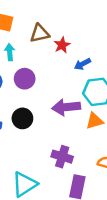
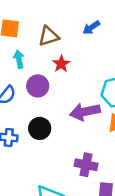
red star: (62, 45) -> (61, 64), moved
blue arrow: (82, 64) -> (91, 28), moved

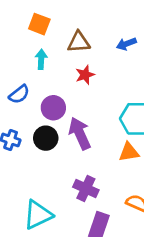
purple circle: (38, 86) -> (53, 108), moved
purple arrow: (85, 112) -> (80, 133), moved, turned 64

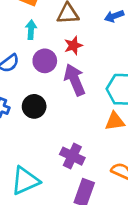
purple circle: (53, 108) -> (45, 61), moved
purple arrow: (80, 133) -> (75, 80), moved

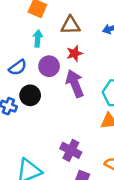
black circle: (34, 106) -> (30, 95), moved

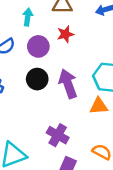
purple arrow: (75, 84) -> (68, 84), moved
black circle: (30, 95) -> (37, 79), moved

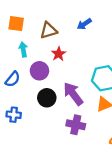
purple cross: (58, 135) -> (76, 125), moved

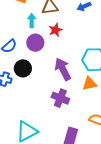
cyan arrow: (23, 49) -> (32, 21), moved
black circle: (47, 98) -> (23, 68), moved

